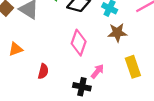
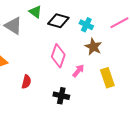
brown star: (117, 33) -> (93, 47), turned 30
pink arrow: (97, 71) -> (78, 71), moved

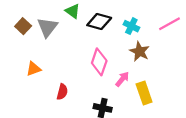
gray triangle: (13, 26) -> (47, 27), turned 36
yellow rectangle: (107, 78) -> (144, 93), moved

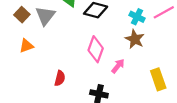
cyan cross: (131, 26) -> (137, 17), moved
orange triangle: (33, 69) -> (26, 46), moved
yellow rectangle: (144, 93) -> (158, 79), moved

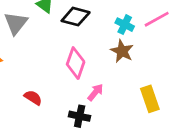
pink arrow: (118, 66) -> (95, 92), moved
red semicircle: (60, 78) -> (33, 98), turned -72

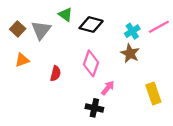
cyan cross: (125, 25) -> (132, 31), turned 32
red semicircle: (33, 98) -> (55, 73), moved, turned 72

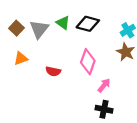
green triangle: (65, 14) -> (63, 23), moved
red semicircle: (55, 73) -> (53, 71), turned 88
black cross: (94, 108) -> (104, 109), moved

